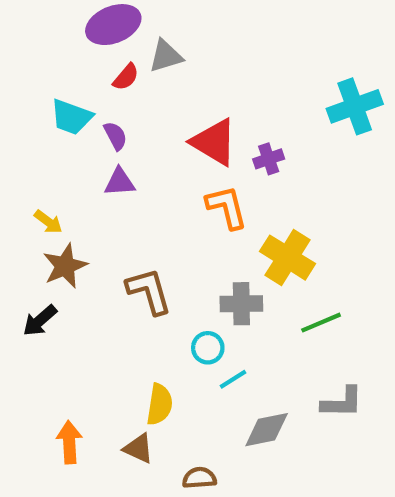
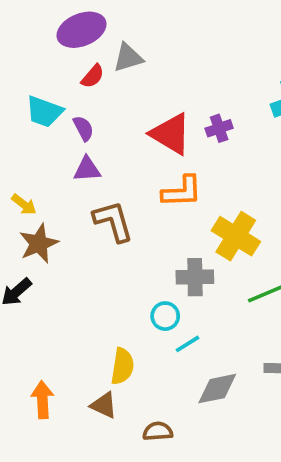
purple cross: (269, 159) -> (219, 128), moved
orange L-shape: (227, 207) -> (182, 191), turned 102
brown L-shape: (149, 291) -> (113, 221), moved

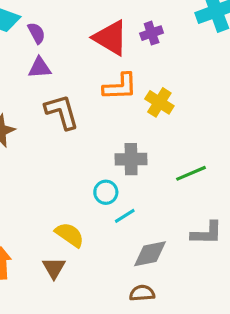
yellow cross: (236, 236) -> (159, 102), moved, size x0.7
yellow semicircle: (122, 366) -> (70, 235), turned -64
brown triangle: (104, 405) -> (54, 268), turned 35
brown semicircle: (158, 431) -> (142, 293), moved

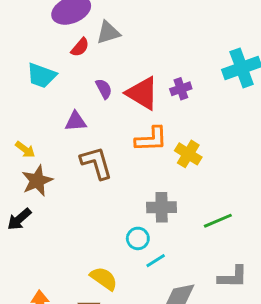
purple semicircle: (36, 33) -> (104, 89), moved

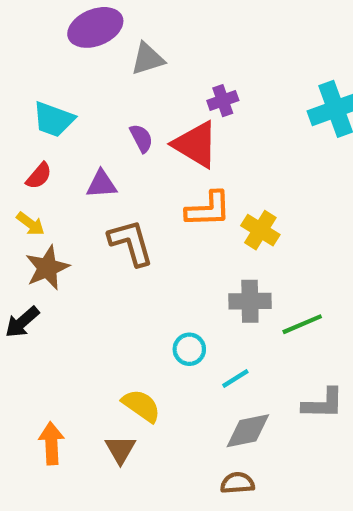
red semicircle: (80, 47) -> (39, 176), moved
purple cross: (181, 89) -> (223, 101), moved
gray cross: (162, 207) -> (250, 301), moved
cyan line: (156, 261) -> (235, 378), moved

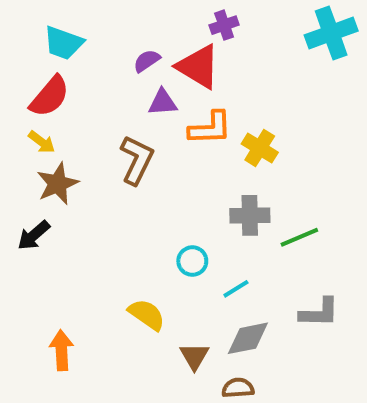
purple semicircle: (141, 138) -> (147, 61), turned -96
red semicircle: (39, 176) -> (50, 96), size x1.6
purple triangle: (102, 184) -> (163, 102), moved
brown L-shape: (131, 243) -> (137, 160), turned 42
brown triangle: (120, 450) -> (194, 356), moved

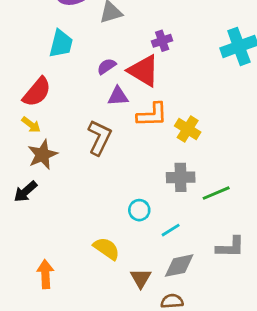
cyan trapezoid: (63, 43) -> (61, 44), moved, turned -96

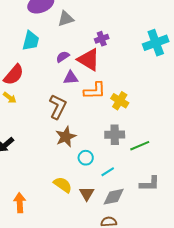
brown star: (43, 155) -> (66, 137), moved
brown triangle: (141, 278) -> (87, 194), moved

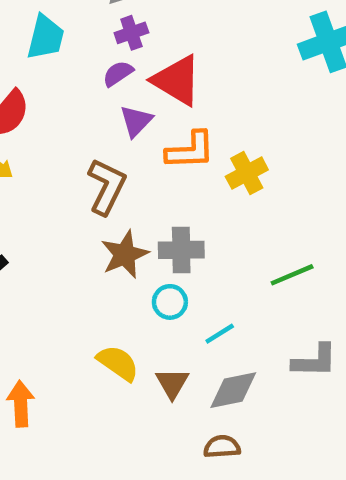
purple cross: (102, 39) -> (131, 33), moved
purple triangle: (71, 78) -> (136, 121), turned -42
yellow cross: (120, 101) -> (247, 173), turned 30
gray cross: (115, 135) -> (181, 250), moved

